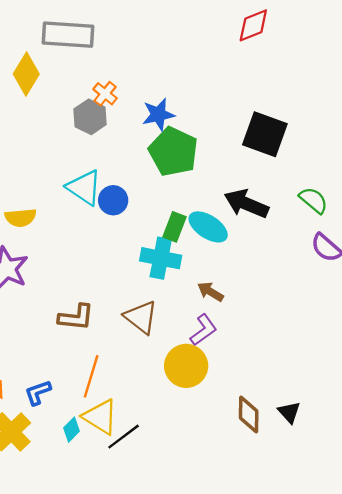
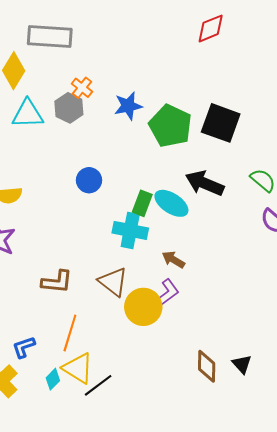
green pentagon: (173, 152) -> (170, 126), moved
cyan triangle: (84, 188) -> (28, 114), moved, turned -36
yellow circle: (186, 366) -> (143, 307), moved

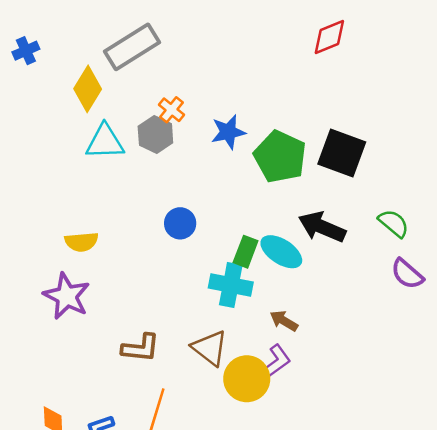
gray rectangle: (50, 36) -> (132, 47), turned -36

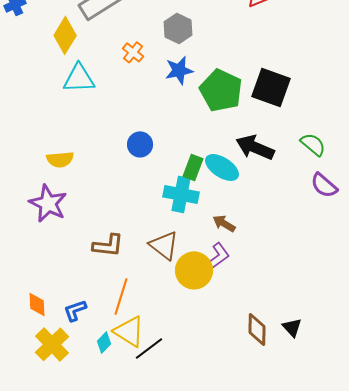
gray hexagon: (155, 134) -> (178, 28), moved

